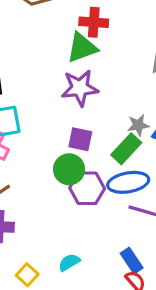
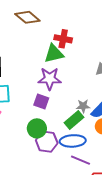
purple square: (80, 139) -> (41, 101), moved

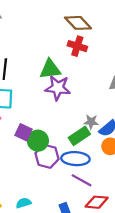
brown diamond: (27, 17) -> (78, 23), moved
green triangle: (54, 54) -> (50, 69), moved
purple square: (41, 101) -> (23, 132), moved

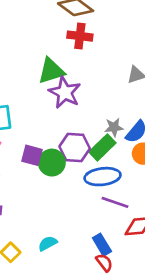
purple star: (58, 88) -> (65, 92), turned 30
purple hexagon: (47, 156) -> (75, 147), moved

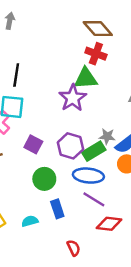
green triangle: (51, 71) -> (86, 78), moved
green circle: (52, 163) -> (44, 179), moved
blue rectangle: (102, 245) -> (57, 209), moved

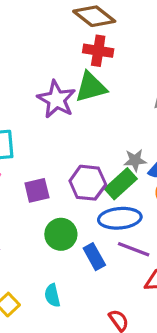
purple star: (73, 98) -> (56, 99), moved
purple square: (33, 144) -> (37, 190), turned -30
blue rectangle: (57, 209) -> (94, 257), moved
cyan semicircle: (30, 221) -> (52, 295), turned -77

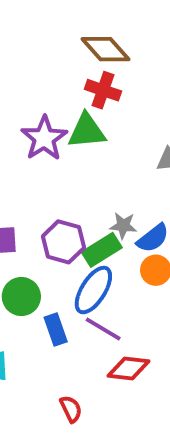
blue ellipse: (120, 218) -> (93, 290), turned -63

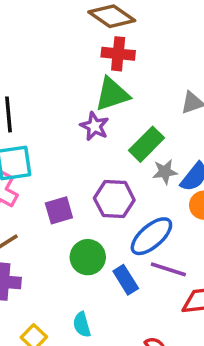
purple star: (44, 138) -> (94, 126), moved, size x0.7
green rectangle: (102, 250) -> (147, 144), moved
blue ellipse: (93, 290) -> (151, 236), turned 30

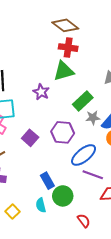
purple star: (94, 126) -> (41, 92), moved
purple square: (59, 210) -> (30, 138), turned -35
green circle: (88, 257) -> (63, 196), moved
blue rectangle: (126, 280) -> (47, 181), moved

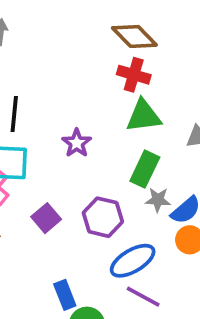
green triangle: (64, 71) -> (144, 116), moved
green rectangle: (83, 101) -> (145, 169), turned -30

